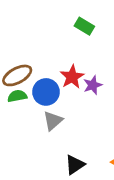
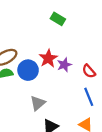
gray triangle: (53, 121) -> (38, 103), moved

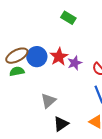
blue circle: (28, 70) -> (37, 57), moved

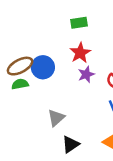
green rectangle: (68, 18) -> (79, 23), turned -40
red star: (59, 57) -> (80, 53), moved

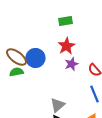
brown ellipse: (20, 66) -> (16, 57), turned 65
gray triangle: (56, 118) -> (57, 105), moved

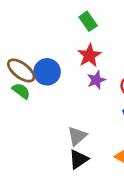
green rectangle: (65, 21) -> (88, 21), turned 64
green semicircle: (16, 72) -> (21, 91), turned 48

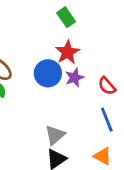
blue circle: (47, 72) -> (48, 73), moved

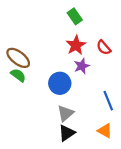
blue circle: (48, 73) -> (60, 83), moved
red semicircle: (107, 86) -> (104, 47), moved

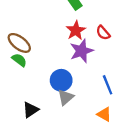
purple star: (82, 66) -> (82, 51), size x1.5
blue circle: (60, 83) -> (61, 80), moved
black triangle: (67, 133) -> (31, 110), moved

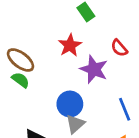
red star: (76, 30) -> (70, 45), moved
purple star: (82, 51) -> (94, 69), turned -30

